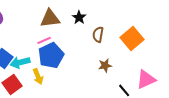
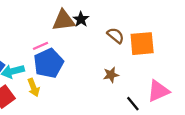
brown triangle: (50, 18) -> (64, 20), moved
brown semicircle: (98, 34) -> (116, 35), moved, turned 119
orange square: (132, 38) -> (142, 44), turned 35

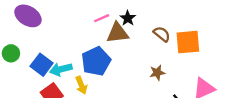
brown triangle: (64, 20) -> (118, 33), moved
pink line: (40, 46) -> (102, 18), moved

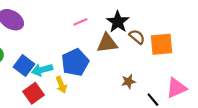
black star: (128, 18) -> (118, 22), moved, size x1.5
brown triangle: (118, 33) -> (107, 43), moved
brown star: (157, 73) -> (128, 82), moved

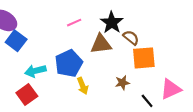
orange square: (161, 44) -> (144, 58), moved
blue square: (24, 66) -> (16, 41), moved
yellow arrow: (61, 85) -> (83, 86), moved

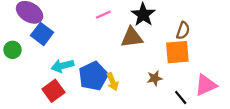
brown semicircle: (131, 38) -> (183, 31), moved, turned 70
blue pentagon: (69, 63) -> (93, 76), moved

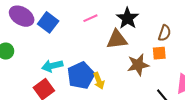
blue square: (42, 34) -> (48, 22), moved
orange square: (177, 52) -> (159, 53), size x0.6
brown star: (155, 78) -> (138, 65), moved, size x1.5

